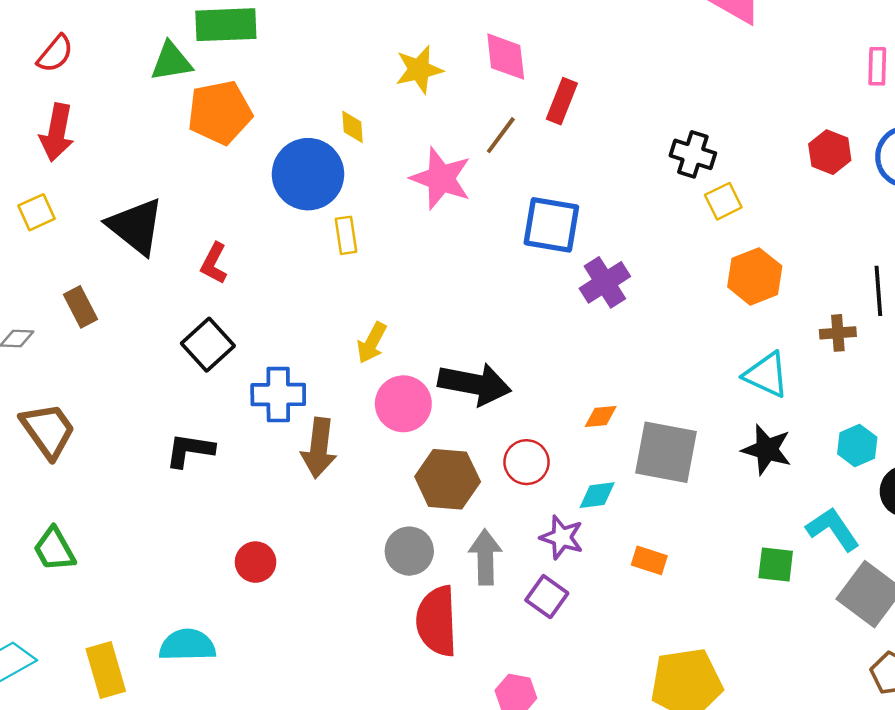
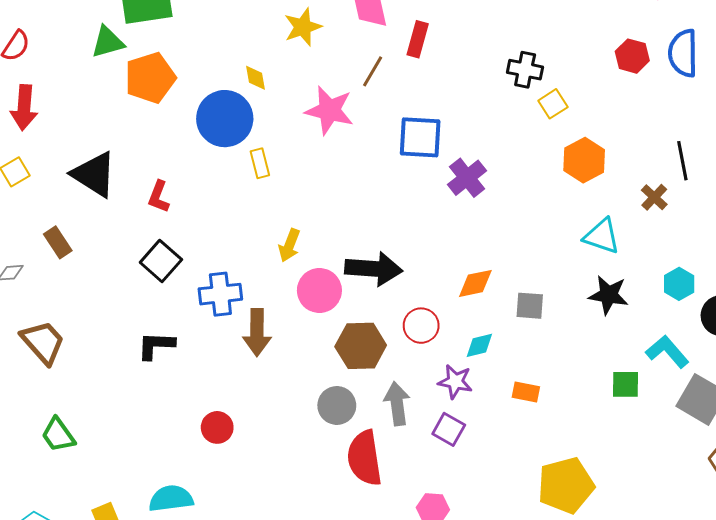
brown cross: (838, 333) -> (654, 197), turned -36
orange diamond: (601, 417) -> (475, 283), size x1.4
gray square: (666, 452) -> (530, 306), size x0.6

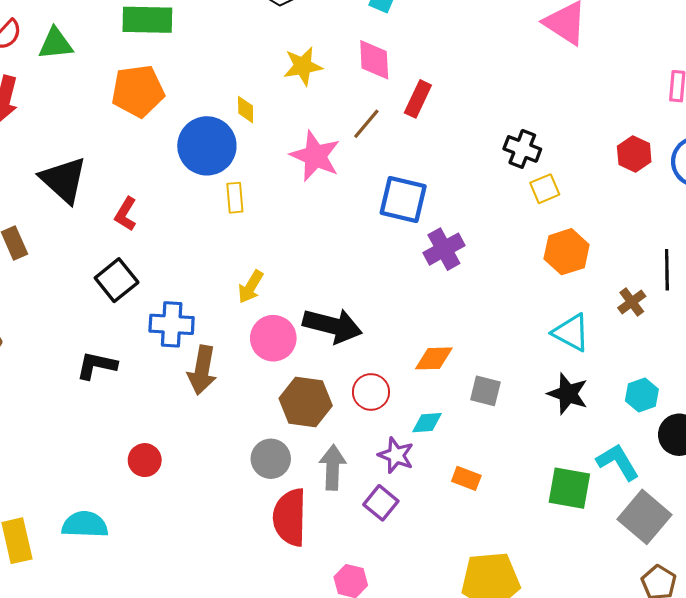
green triangle: (108, 42) -> (56, 44), moved
green square: (625, 384) -> (569, 488), size x1.4

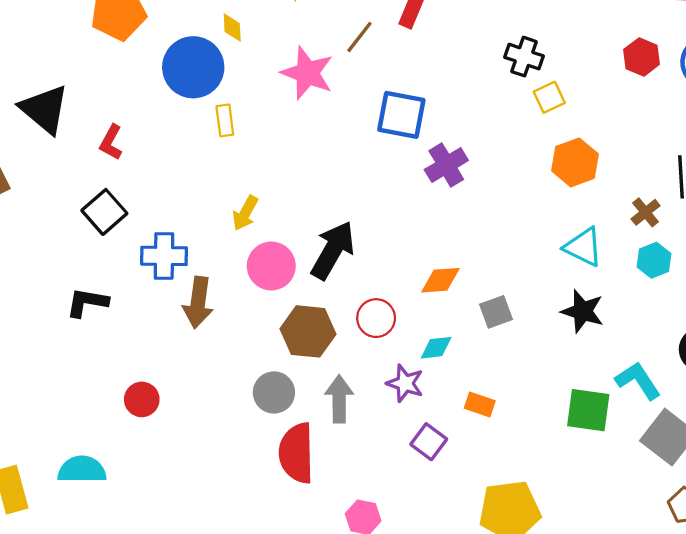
black arrow: (332, 326) -> (333, 250), turned -72
gray square: (485, 391) -> (496, 312), turned -32
cyan hexagon: (642, 395) -> (654, 260), moved
purple square: (381, 503) -> (429, 442), moved

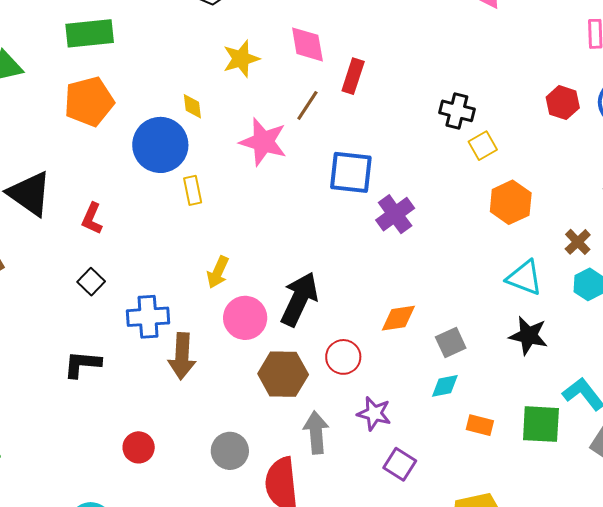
black square: (104, 212) -> (91, 282), size x0.7
cyan diamond: (436, 348) -> (445, 386), moved
gray circle: (274, 392) -> (230, 451), moved
orange rectangle: (480, 404) -> (480, 425), moved

